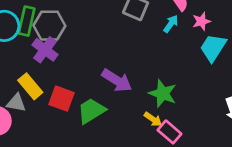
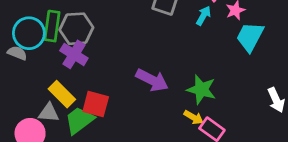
green trapezoid: (91, 111) -> (79, 120), moved

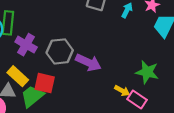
gray hexagon: (76, 29) -> (60, 51), moved
green star: (201, 89) -> (147, 72), moved

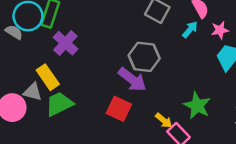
gray hexagon: (60, 51) -> (144, 57), moved
red square: (45, 83) -> (119, 109), moved

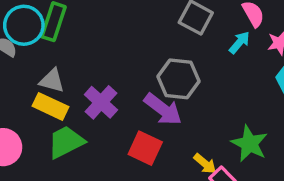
purple cross: (65, 43) -> (101, 102), moved
yellow rectangle: (48, 77) -> (50, 106), turned -30
gray triangle: (33, 92) -> (52, 81), moved

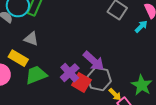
gray hexagon: (178, 79) -> (99, 79), moved
purple cross: (101, 102) -> (70, 73), moved
yellow rectangle: (50, 106) -> (18, 58), moved

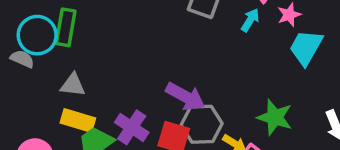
yellow rectangle: (18, 58) -> (78, 120), moved
purple cross: (70, 73) -> (132, 127), moved

